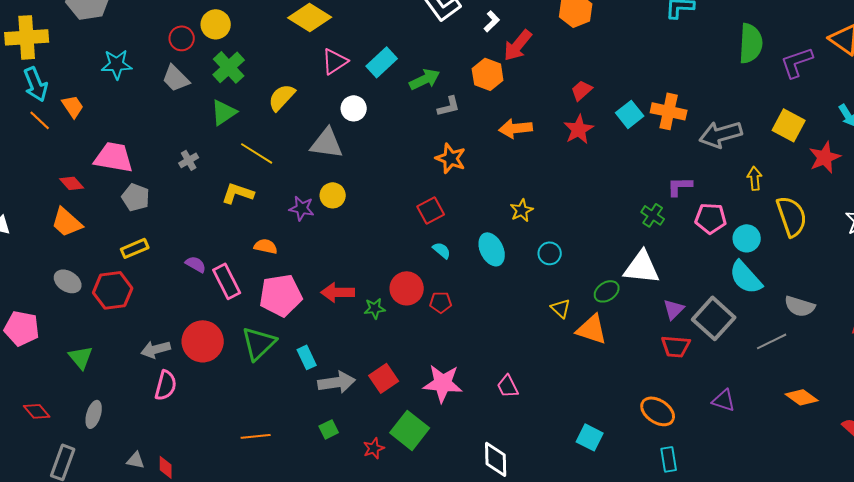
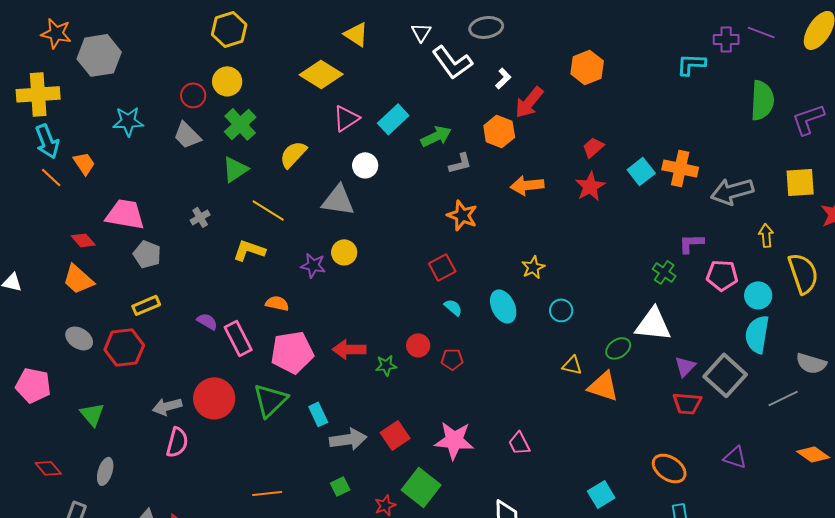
yellow square: (789, 125) -> (800, 182), turned -32
cyan semicircle: (746, 277) -> (757, 334), turned 51
red circle: (407, 288) -> (418, 345), size x0.7
yellow triangle: (561, 308) -> (572, 365), turned -30
cyan square: (590, 437) -> (601, 494), turned 32

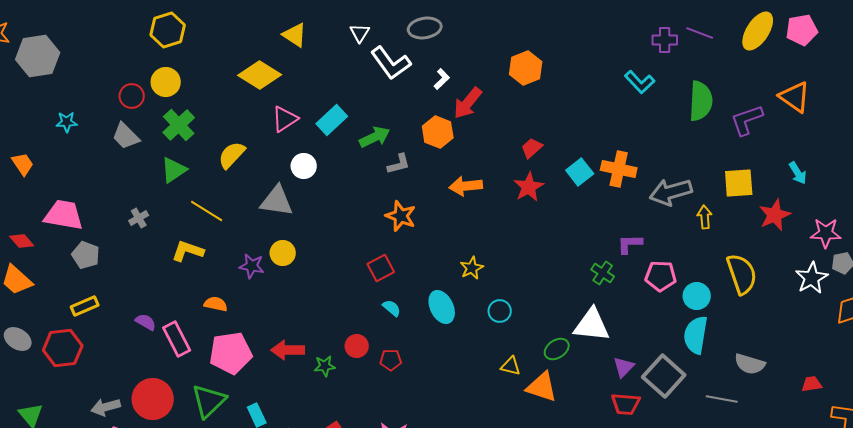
cyan L-shape: (691, 64) -> (640, 82), moved, turned -136
cyan star: (128, 121) -> (67, 122), size x0.7
yellow arrow: (766, 235) -> (705, 217), moved
gray line: (783, 398) -> (722, 399), turned 36

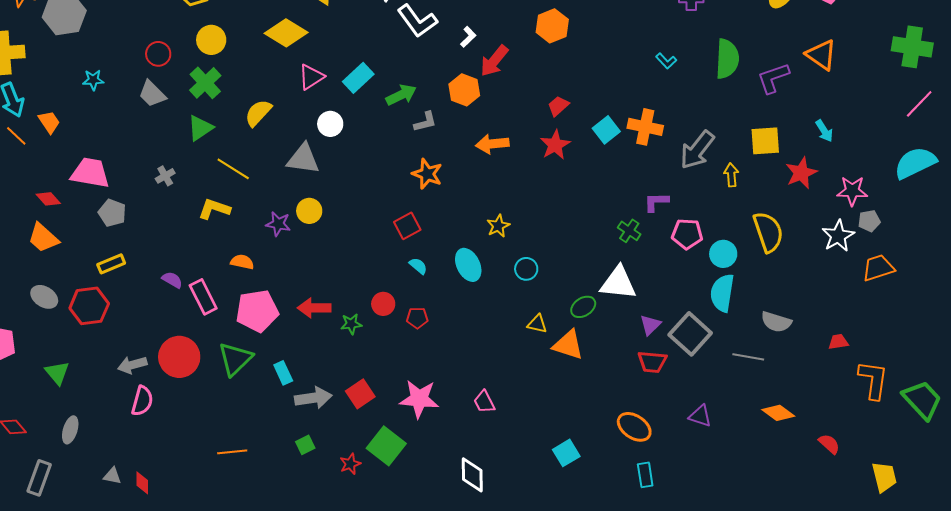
yellow circle: (166, 82) -> (211, 40), moved
cyan L-shape: (640, 82) -> (666, 61), moved, size x0.7
gray arrow: (671, 192) -> (697, 150), turned -36

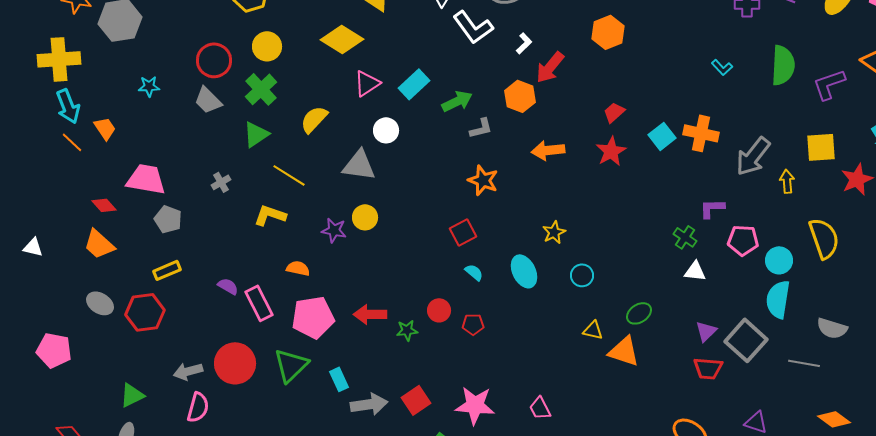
red circle: (158, 54) -> (214, 60), size x1.4
white triangle: (618, 283) -> (695, 271), moved, size x0.6
green triangle: (57, 373) -> (132, 395), moved, turned 44

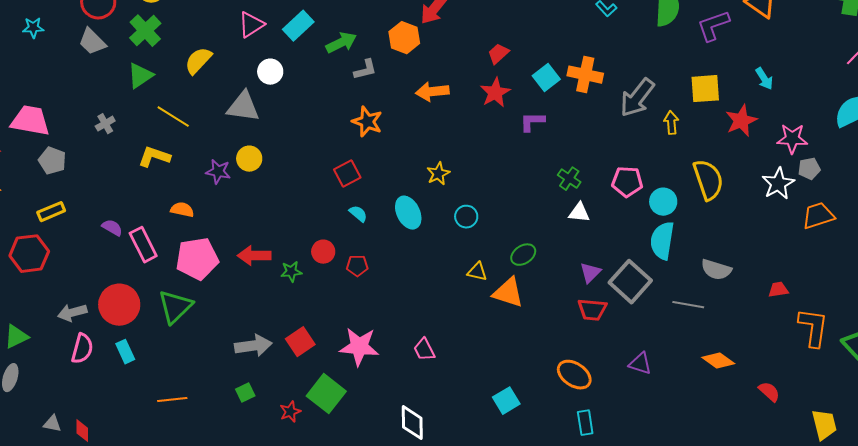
purple L-shape: (712, 208) -> (532, 122), moved
cyan rectangle: (339, 379) -> (125, 352), moved

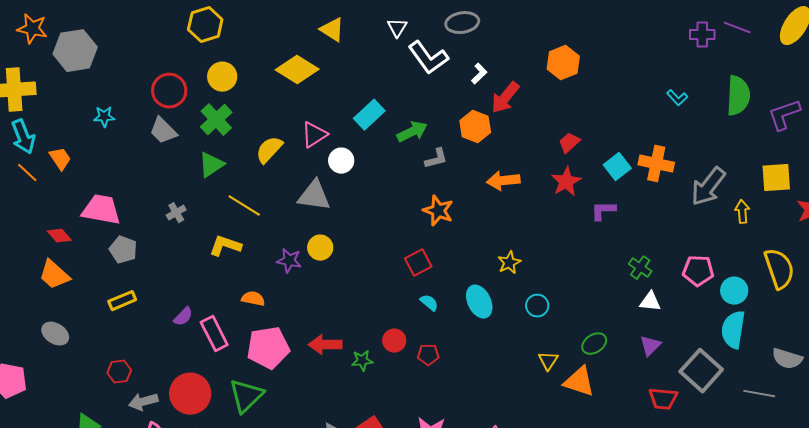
pink triangle: (251, 25) -> (314, 135), moved
purple semicircle: (112, 228) -> (183, 317), turned 105
red hexagon: (29, 254) -> (119, 372), moved, size x0.6
yellow triangle: (477, 272) -> (548, 361), turned 50
purple triangle: (590, 273) -> (650, 346), moved

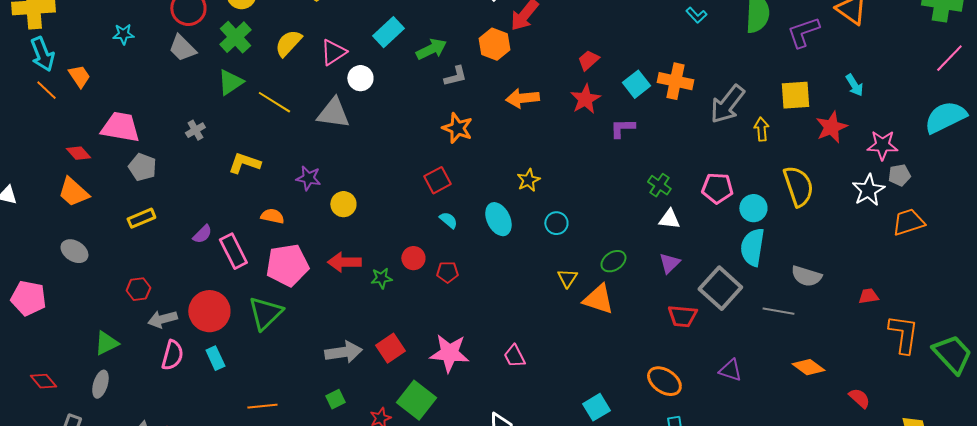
yellow semicircle: (269, 150) -> (288, 43), moved
yellow line: (244, 206) -> (274, 102), moved
yellow circle: (320, 248) -> (343, 204), moved

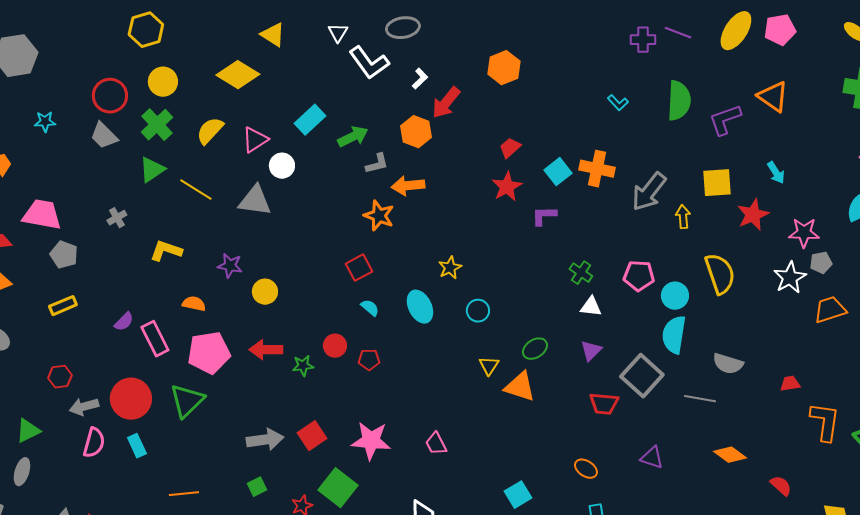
orange arrow: (522, 98) -> (408, 186), moved
orange ellipse: (664, 381) -> (586, 469), size x0.7

